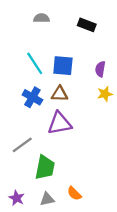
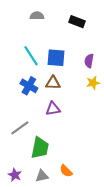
purple triangle: (60, 123) -> (53, 109), size x0.7

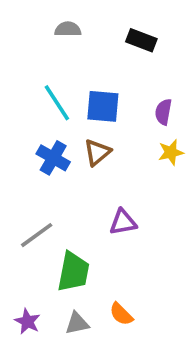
brown triangle: (53, 83) -> (97, 152), turned -42
purple triangle: (53, 109) -> (123, 222), moved

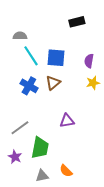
gray semicircle: (68, 29) -> (20, 36), moved
black rectangle: (141, 40) -> (77, 22), turned -35
purple star: (27, 321) -> (15, 157), moved

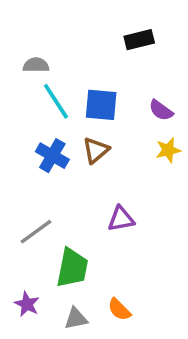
purple semicircle: (89, 61) -> (161, 110), turned -64
purple star: (15, 157) -> (27, 304), moved

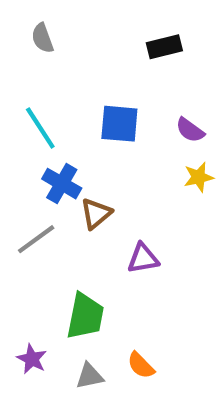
gray semicircle: (36, 65) -> (42, 38), moved, turned -110
cyan line: (56, 101) -> (40, 128), moved
brown triangle: (96, 150) -> (96, 213), moved
gray line: (36, 232) -> (36, 239), moved

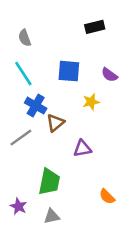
gray semicircle: (42, 38) -> (25, 38), moved
yellow star: (199, 177) -> (91, 102), moved
orange semicircle: (141, 365) -> (107, 197), moved

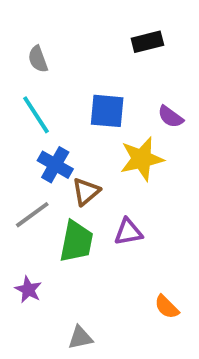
yellow star: (91, 102) -> (142, 159), size x1.6
green trapezoid: (49, 182) -> (76, 242), moved
purple star: (18, 206) -> (28, 290), moved

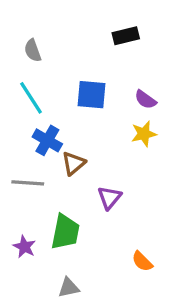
yellow star: (142, 159) -> (144, 134), moved, size x0.7
gray line: (32, 215) -> (28, 183), turned 40
purple triangle: (128, 232) -> (109, 198), turned -40
green trapezoid: (76, 242) -> (65, 232), moved

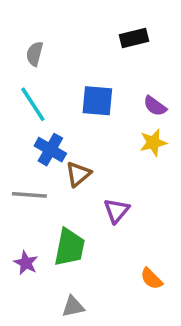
gray semicircle: (33, 51) -> (35, 54), turned 35

